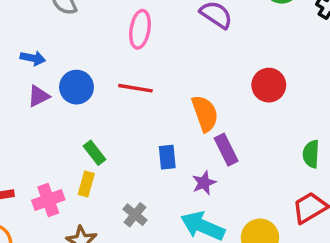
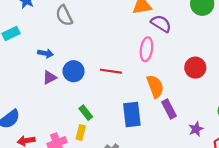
pink ellipse: (140, 29) -> (146, 49), moved
blue rectangle: (167, 157) -> (132, 114), size x1.6
purple star: (204, 183) -> (196, 129), moved

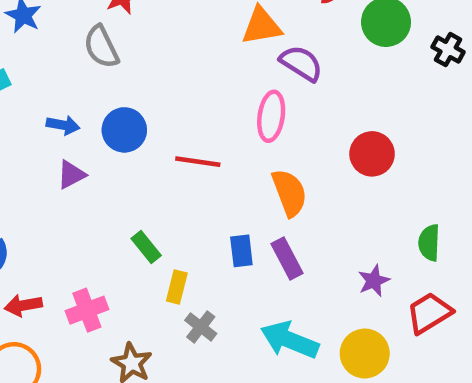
blue circle: (74, 71) -> (124, 130), moved
purple rectangle: (169, 109) -> (287, 259), moved
blue rectangle: (132, 114) -> (241, 251), size x0.6
yellow rectangle: (81, 132) -> (177, 287), moved

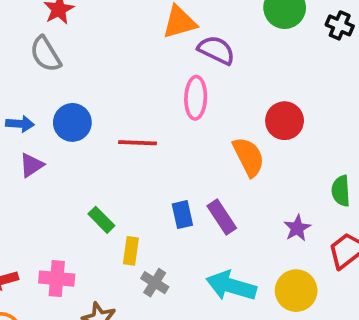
orange semicircle: (289, 193) -> (249, 157), moved
pink cross: (87, 310) -> (57, 279), turned 32

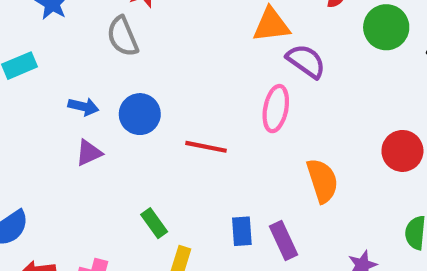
red circle: (285, 121) -> (402, 151), moved

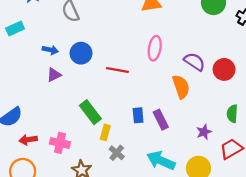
purple semicircle: (306, 61) -> (194, 62), moved
green rectangle: (154, 223) -> (90, 112), size x1.5

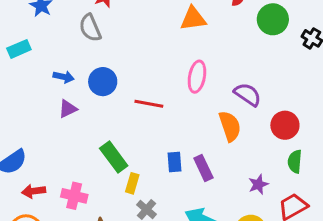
red circle: (224, 69) -> (285, 125), moved

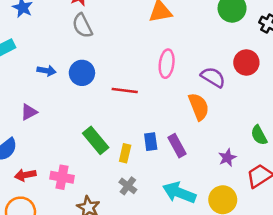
gray semicircle: (90, 28) -> (82, 26), moved
purple triangle: (68, 109) -> (29, 112), moved
red circle: (285, 125) -> (246, 62), moved
green semicircle: (295, 162) -> (259, 135), turned -30
yellow rectangle: (132, 183) -> (125, 153), moved

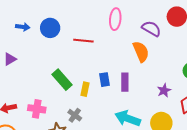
purple rectangle: (177, 146) -> (125, 82), turned 30
gray cross: (128, 186) -> (75, 115), moved

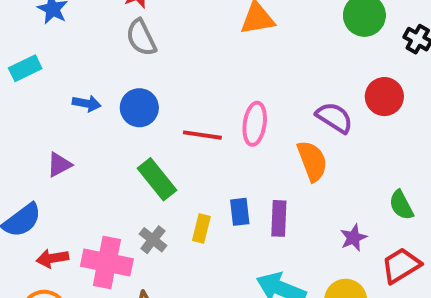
pink ellipse: (115, 19) -> (255, 124), moved
green rectangle: (62, 80) -> (157, 179), moved
pink cross: (37, 109) -> (107, 263), size x1.4
gray cross: (75, 115) -> (153, 240), moved

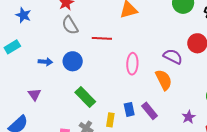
red line: (202, 135) -> (102, 38), moved
purple triangle: (59, 165) -> (34, 94), turned -32
purple rectangle: (279, 218) -> (150, 111), turned -36

